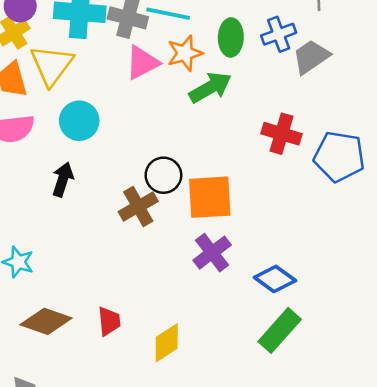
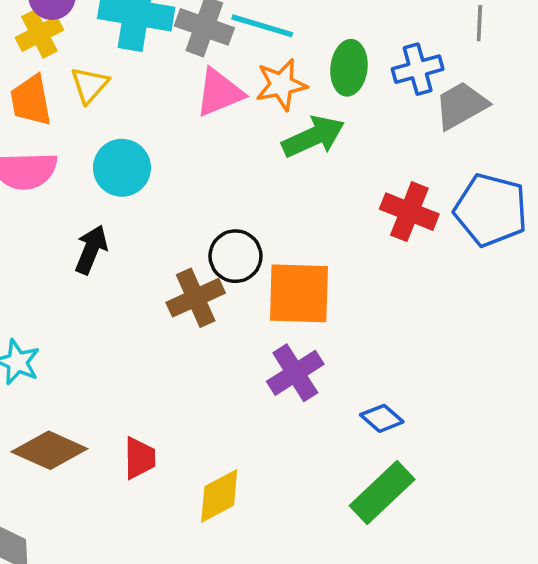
yellow triangle: (52, 65) -> (90, 85), size x0.6
blue pentagon: (339, 156) -> (491, 210), moved
blue diamond: (275, 279) -> (382, 418), size x0.7

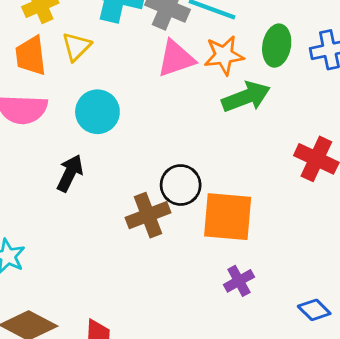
purple cross: (295, 373) -> (239, 281), moved, size x0.7
blue diamond: (382, 418) -> (314, 310), moved

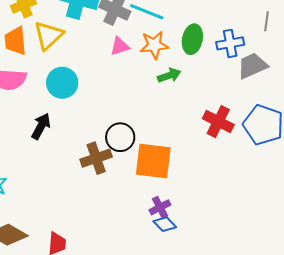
yellow triangle: (76, 47) -> (49, 35), size x1.4
pink triangle: (176, 59) -> (120, 46), size x0.7
green arrow: (246, 97) -> (169, 75), size x0.7
blue diamond: (314, 310) -> (165, 224), moved

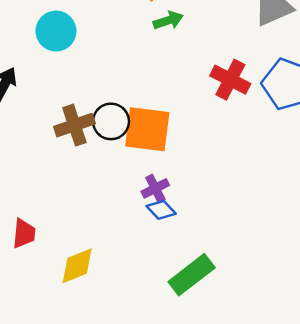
cyan circle: (62, 83) -> (56, 31), moved
black circle: (120, 137) -> (111, 121), moved

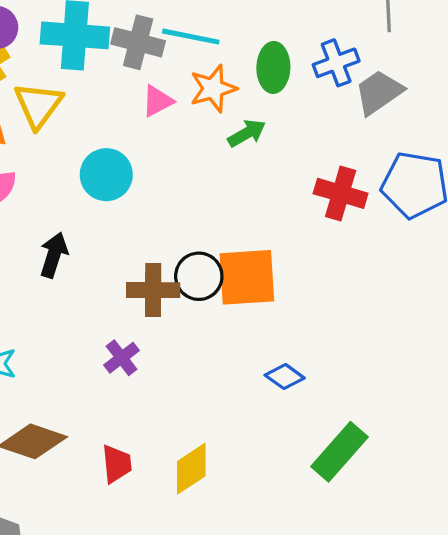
brown cross: (74, 125) -> (153, 290), turned 30
purple cross: (155, 188) -> (122, 358), moved
red trapezoid: (24, 234) -> (117, 464), moved

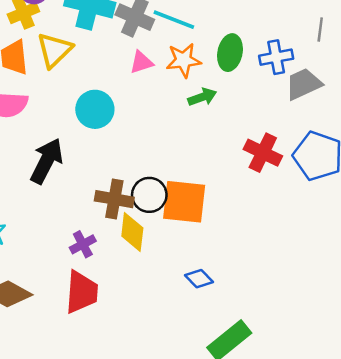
black arrow: (54, 255) -> (47, 161), size x1.4
red trapezoid: (117, 464) -> (82, 292), moved, size x1.5
yellow diamond: (191, 469) -> (132, 232), moved, turned -60

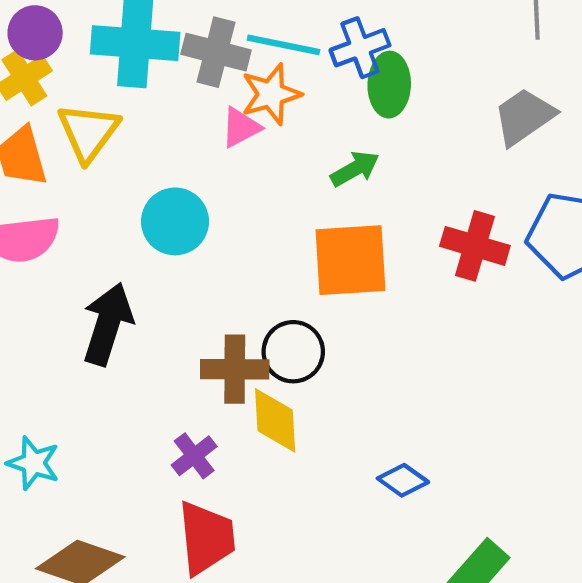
blue cross: (276, 57) -> (360, 48), moved
orange star: (184, 60) -> (271, 94), moved
orange square: (184, 202) -> (351, 260), moved

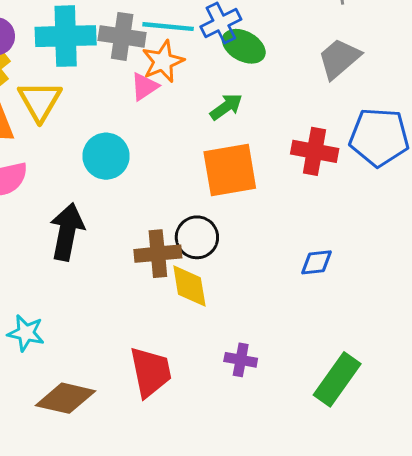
green ellipse: (389, 85) -> (244, 46), turned -57
purple cross: (194, 456) -> (241, 360), moved, turned -36
blue diamond: (403, 480) -> (316, 262), moved, turned -36

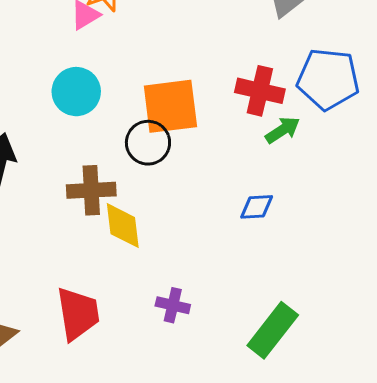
green arrow: (226, 107) -> (283, 130), moved
cyan circle: (106, 156) -> (76, 92), moved
black circle: (197, 237) -> (148, 143), moved

